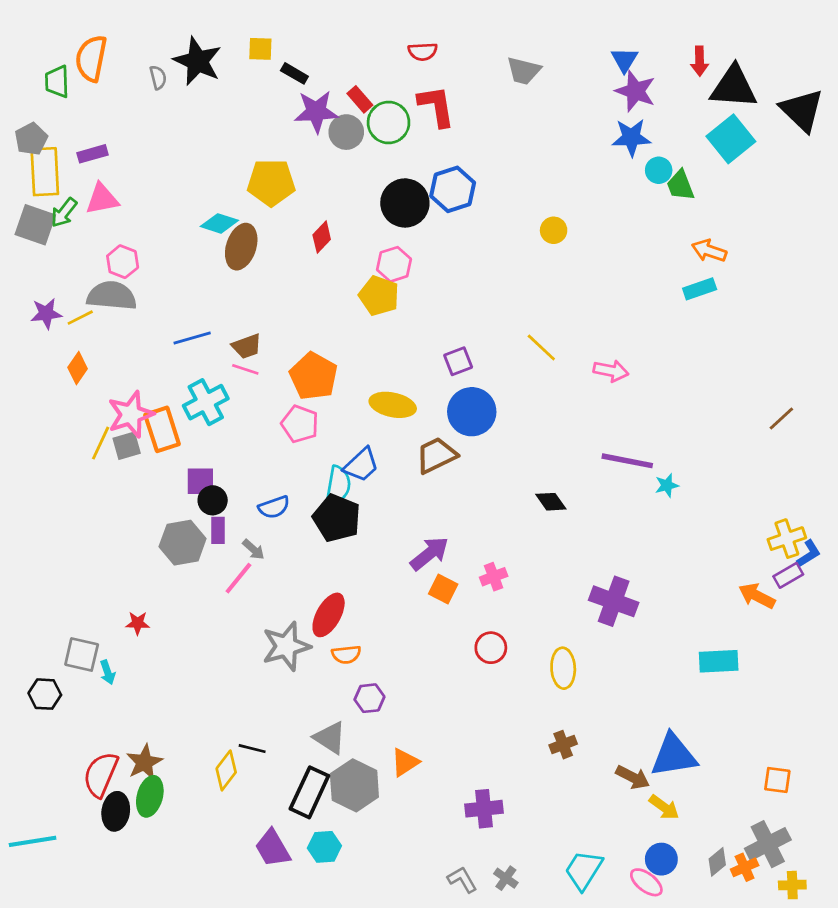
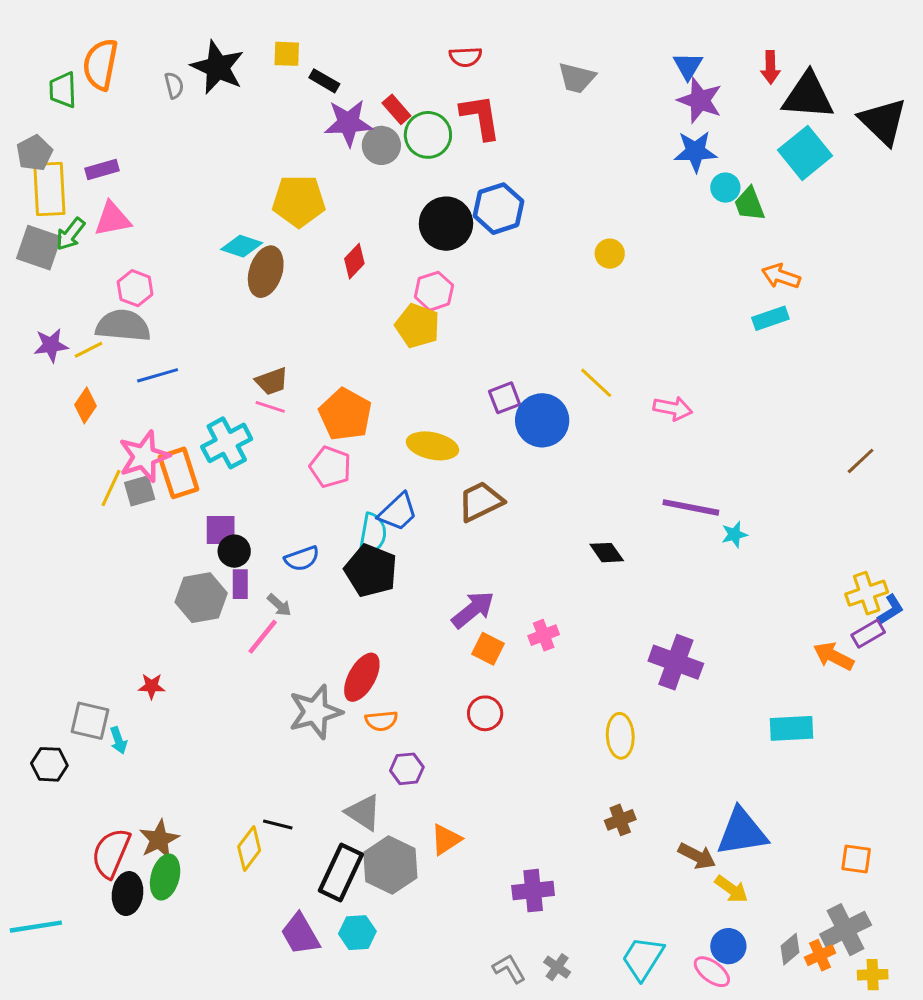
blue line: (192, 338) -> (158, 375), moved
blue circle: (472, 412) -> (542, 420), moved
red circle: (491, 648) -> (485, 713), moved

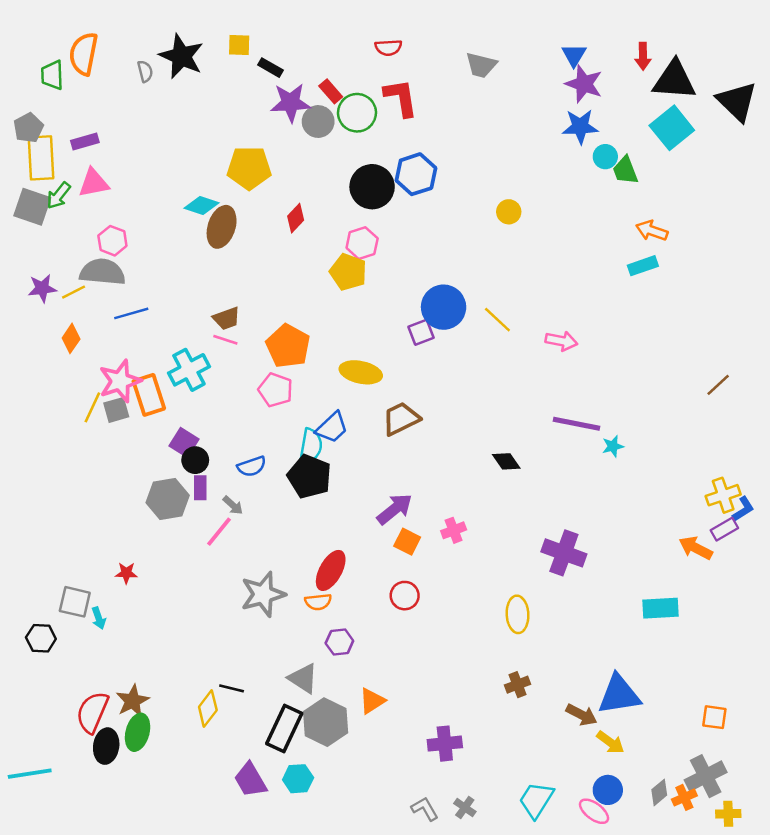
blue circle: (542, 420) -> (444, 307), moved
purple square: (221, 530) -> (184, 443), turned 32
red ellipse: (362, 677) -> (331, 570), moved

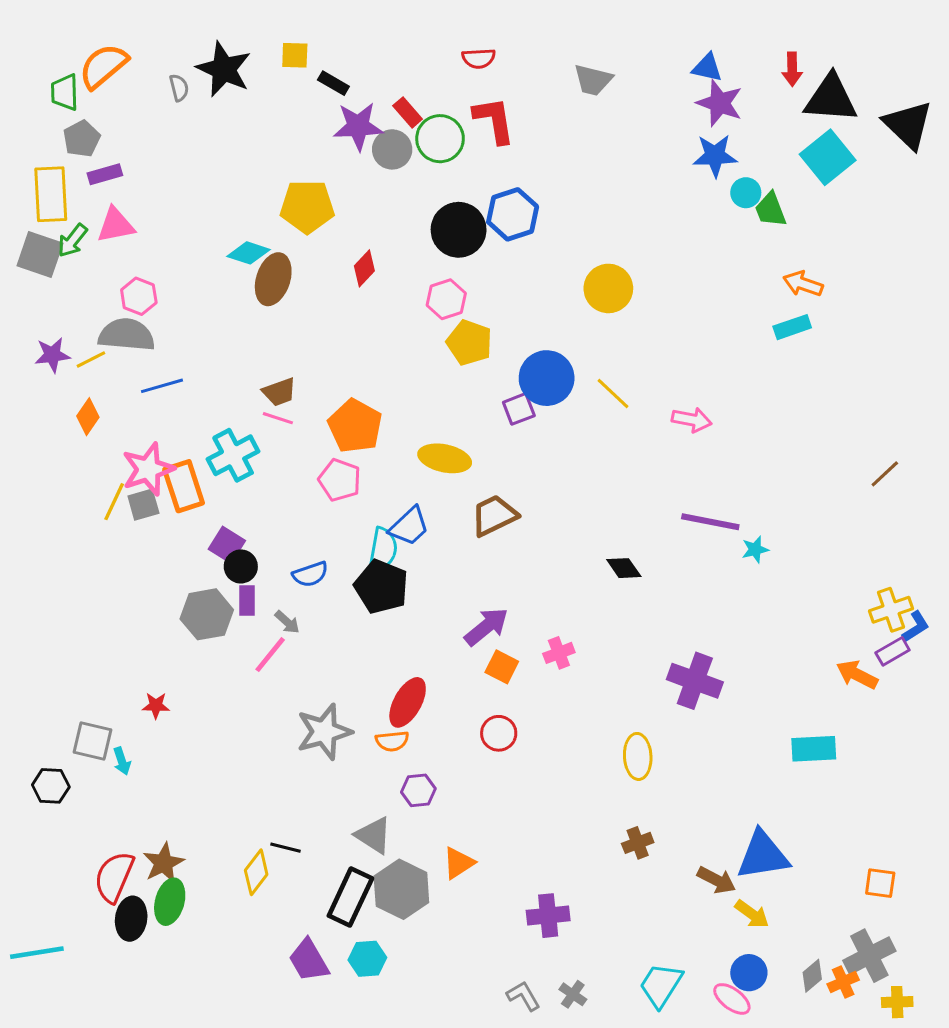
orange semicircle: (84, 54) -> (103, 66), turned 39
blue triangle: (574, 55) -> (707, 68), turned -48
gray pentagon: (28, 128) -> (82, 139), moved
yellow circle: (509, 212) -> (608, 288), moved, size x1.6
yellow pentagon: (348, 272) -> (469, 343), moved

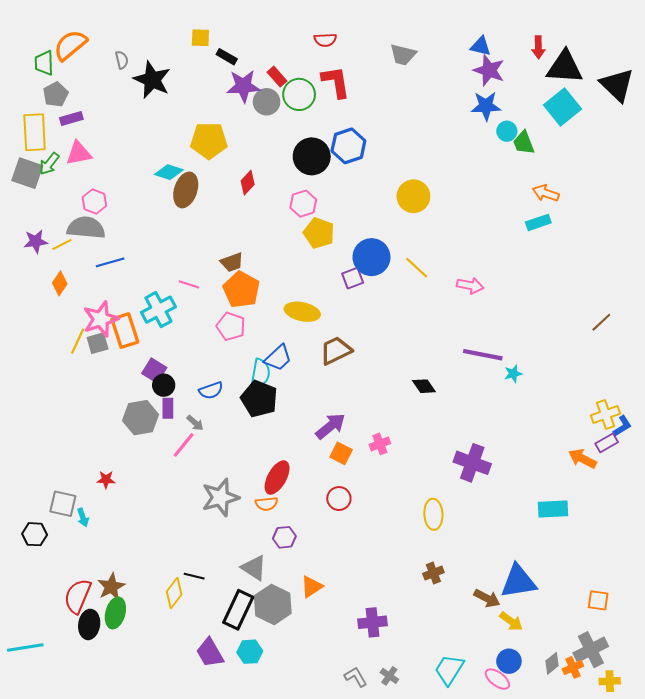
black star: (224, 69) -> (152, 80), moved
brown trapezoid: (279, 392) -> (232, 262), moved

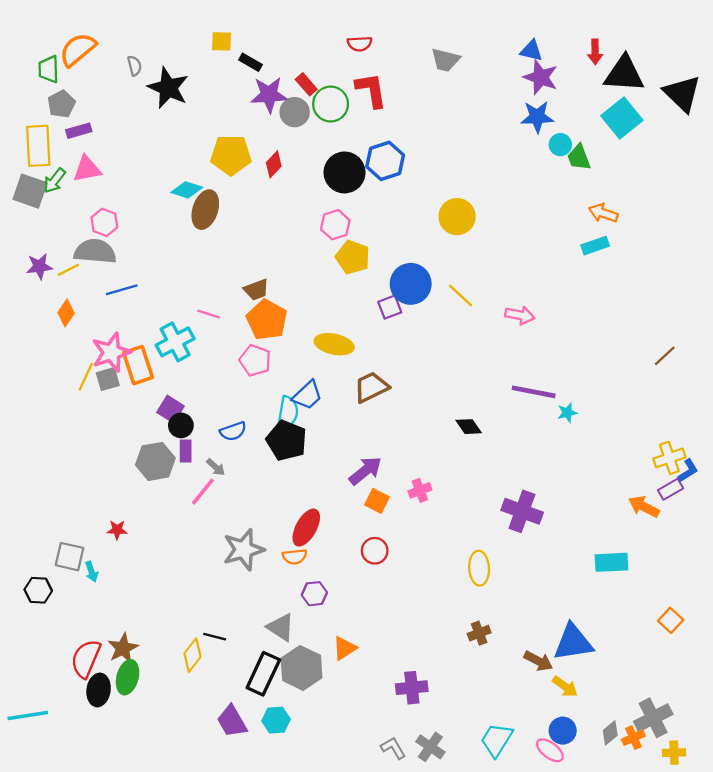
red diamond: (248, 183) -> (274, 164), moved
orange square: (598, 600) -> (671, 620), moved, turned 35
gray cross: (389, 676) -> (430, 747), size x1.4

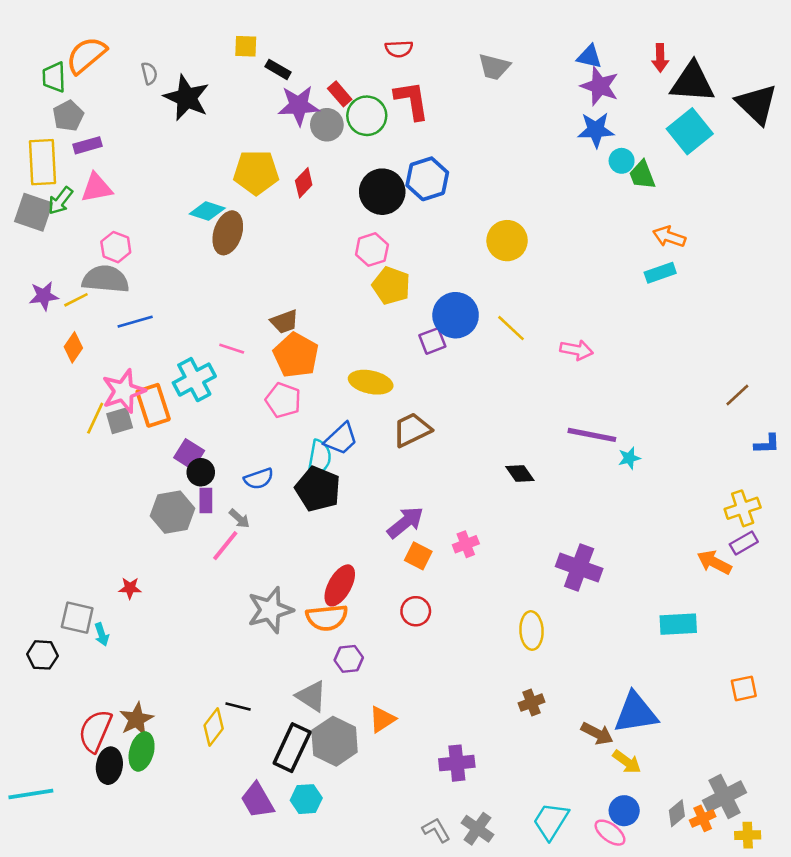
blue L-shape: (688, 471) -> (767, 444), moved, turned 30
orange semicircle: (295, 557) -> (327, 618), size x1.5
orange square: (671, 620) -> (744, 688), turned 35

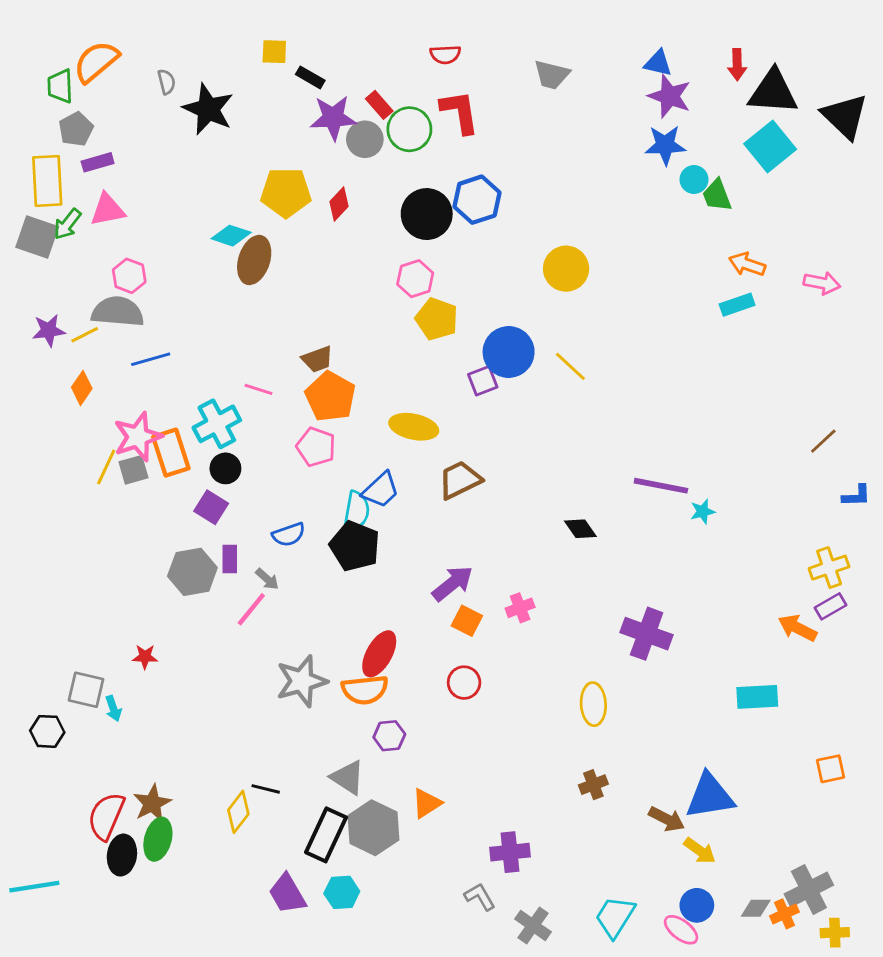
pink arrow: (577, 350) -> (822, 283), moved
black circle: (201, 472) -> (225, 468), moved
gray diamond: (677, 813) -> (756, 908), turned 40
gray L-shape: (436, 830) -> (480, 897), moved

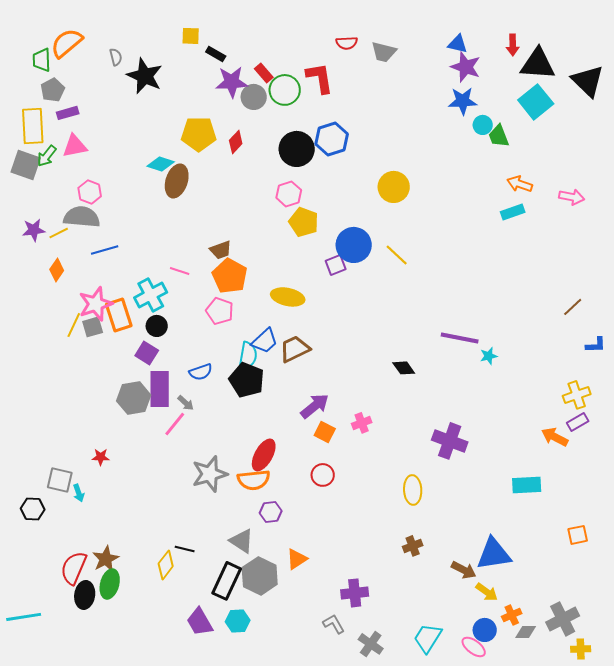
red semicircle: (445, 54) -> (347, 43), moved
brown trapezoid: (460, 480) -> (295, 349), moved
purple rectangle: (230, 559) -> (160, 389), size x1.8
orange cross: (785, 914) -> (512, 615), moved

